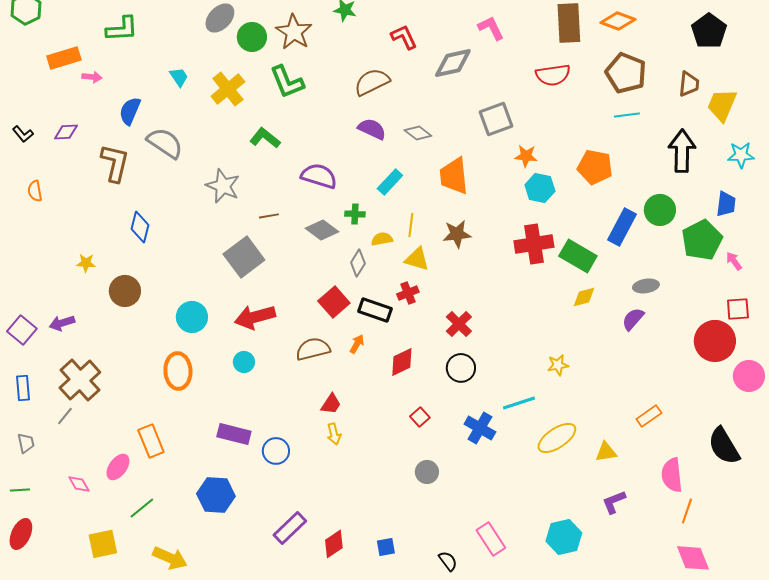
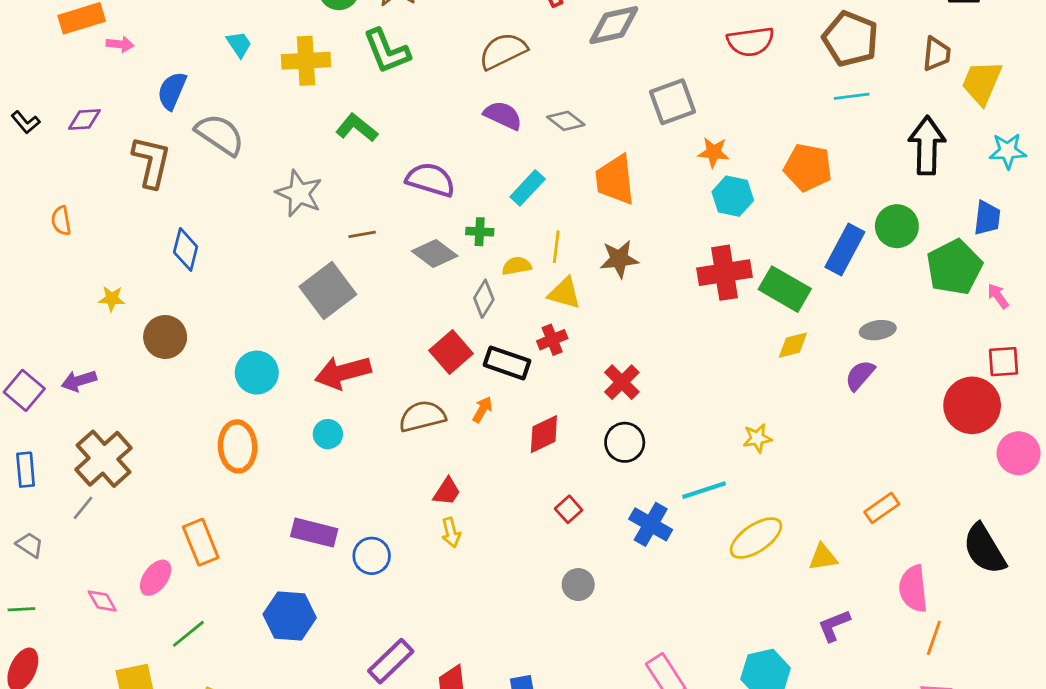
yellow cross: (228, 89) -> (306, 61), turned 36
orange semicircle: (35, 191) -> (61, 221), moved
gray trapezoid: (26, 443) -> (30, 545), turned -45

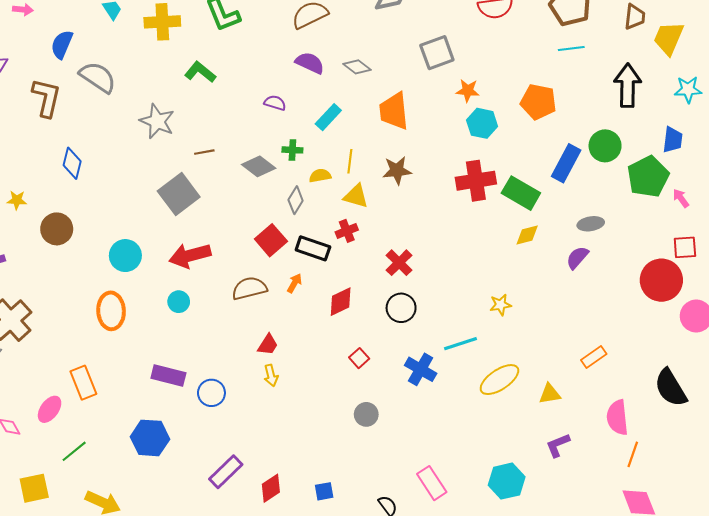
purple semicircle: (430, 180) -> (275, 103), moved, size x0.6

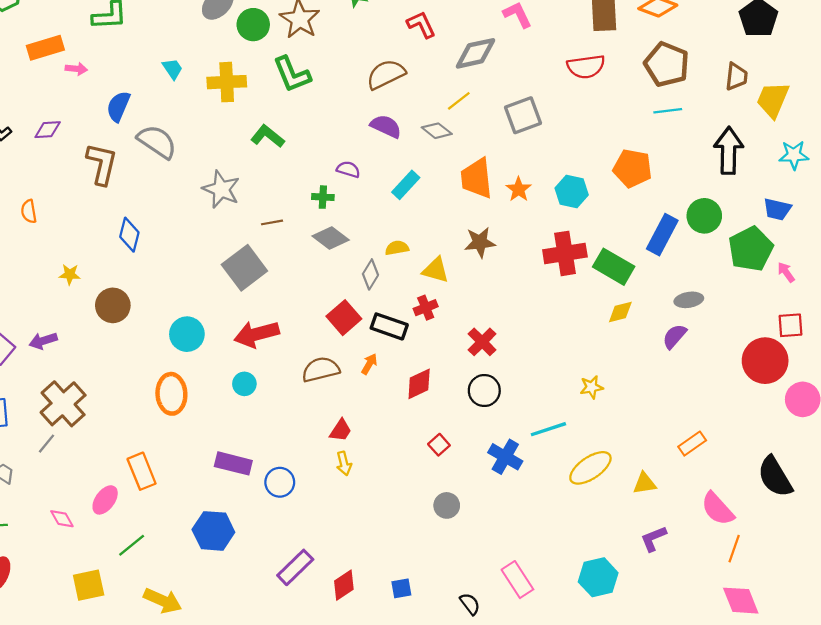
orange star: (468, 91) -> (519, 189), moved, turned 30
blue trapezoid: (673, 140) -> (777, 209), turned 96
green cross: (292, 150) -> (323, 197), moved
yellow line: (350, 161) -> (459, 101), moved, turned 45
pink semicircle: (617, 417) -> (718, 509), turned -36

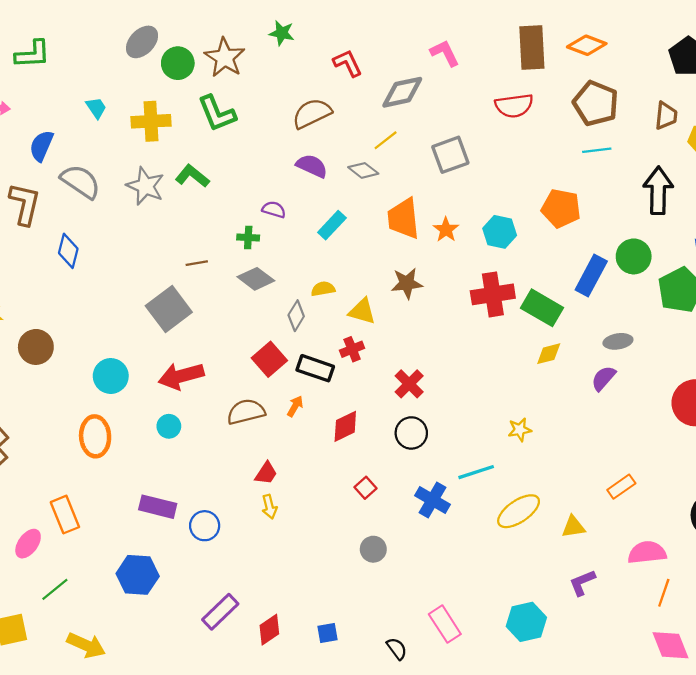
gray star: (221, 189) -> (145, 186), moved
blue diamond: (129, 235) -> (68, 251), moved
pink semicircle: (718, 509) -> (647, 553), turned 126

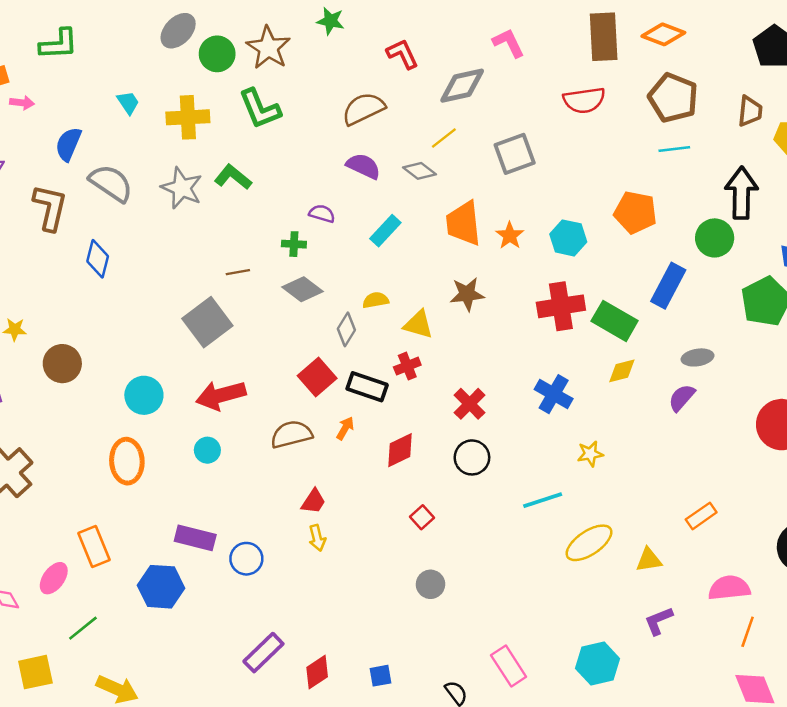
green circle: (634, 256) -> (715, 238), moved
blue cross: (433, 500) -> (554, 394), moved
blue hexagon: (138, 575) -> (161, 587), moved

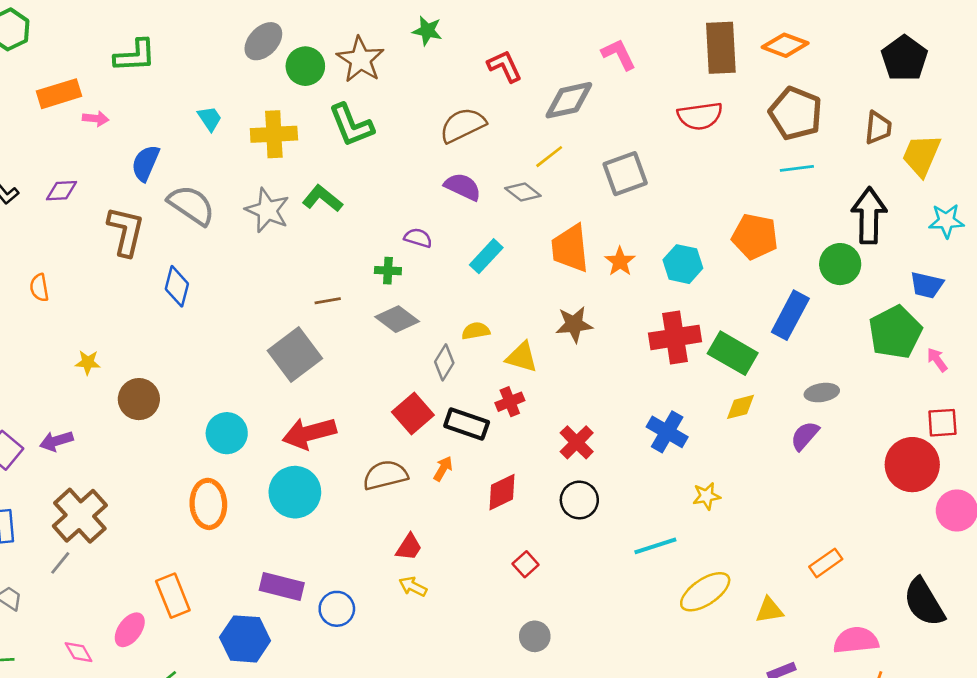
cyan circle: (207, 450) -> (295, 492), size x1.8
yellow arrow: (317, 538) -> (413, 587), turned 130

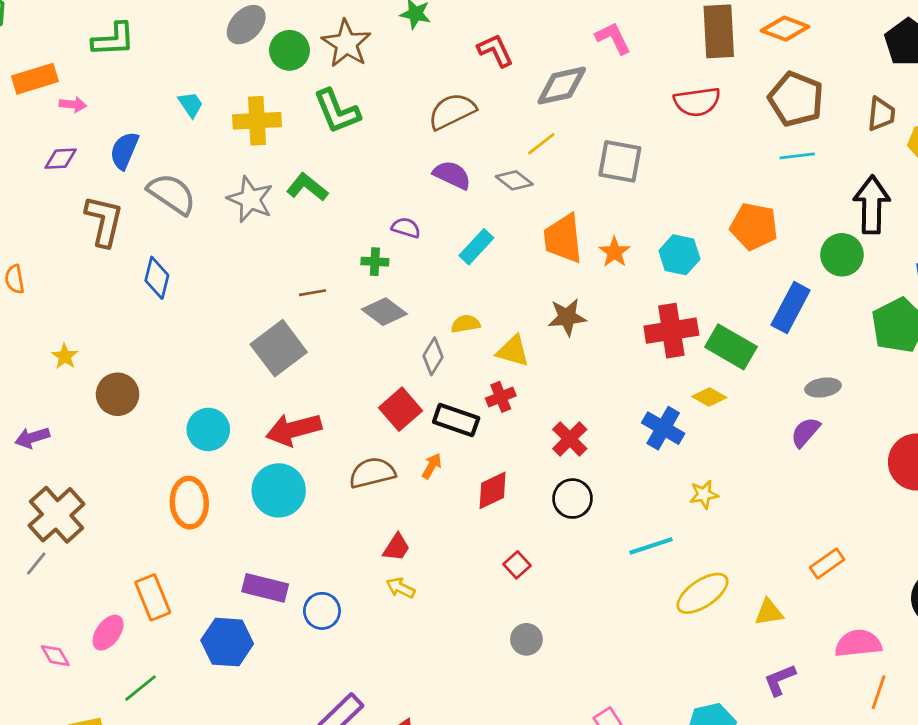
gray square: (625, 174) -> (620, 161), turned 30
purple diamond: (62, 191) -> (61, 159), moved
yellow star: (88, 362) -> (65, 356), turned 30
yellow diamond: (741, 407) -> (709, 397), moved, turned 44

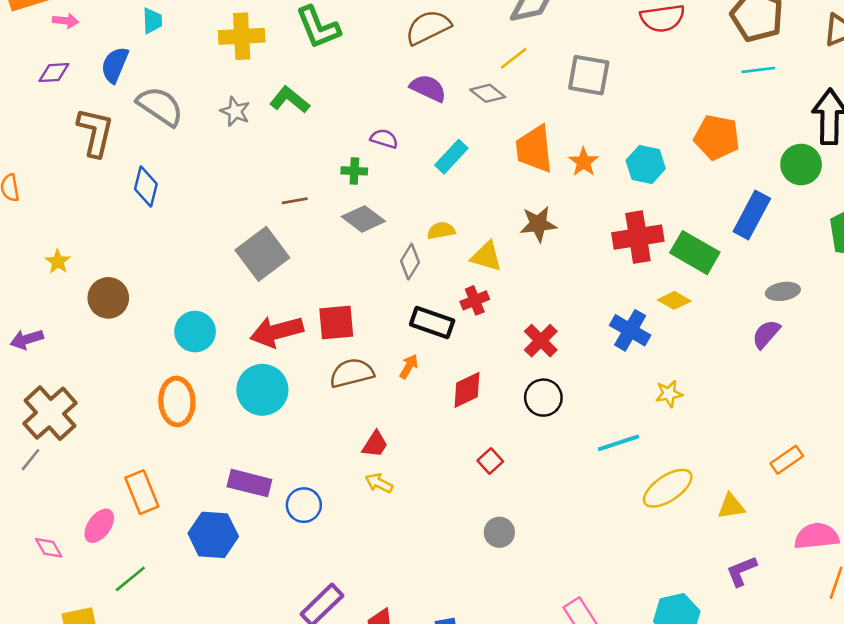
cyan trapezoid: (191, 104) -> (152, 21), moved, turned 32
gray star: (250, 199) -> (235, 111), size x0.7
red square: (401, 409) -> (336, 322), moved, turned 36

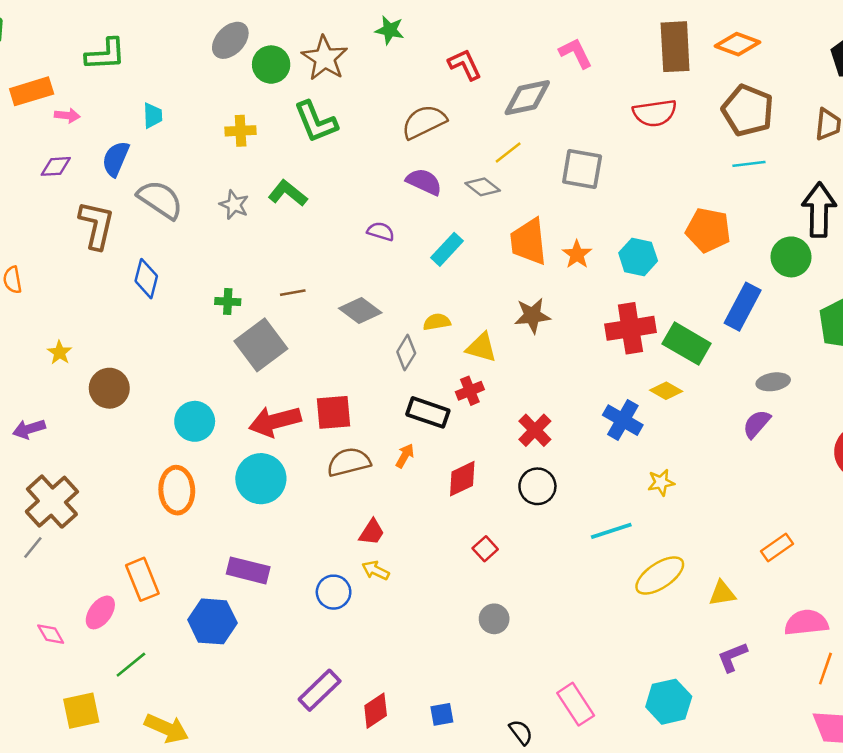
yellow cross: (242, 36) -> (241, 131), size x0.7
green cross: (354, 171) -> (228, 302), moved
blue circle: (304, 505) -> (334, 592), moved

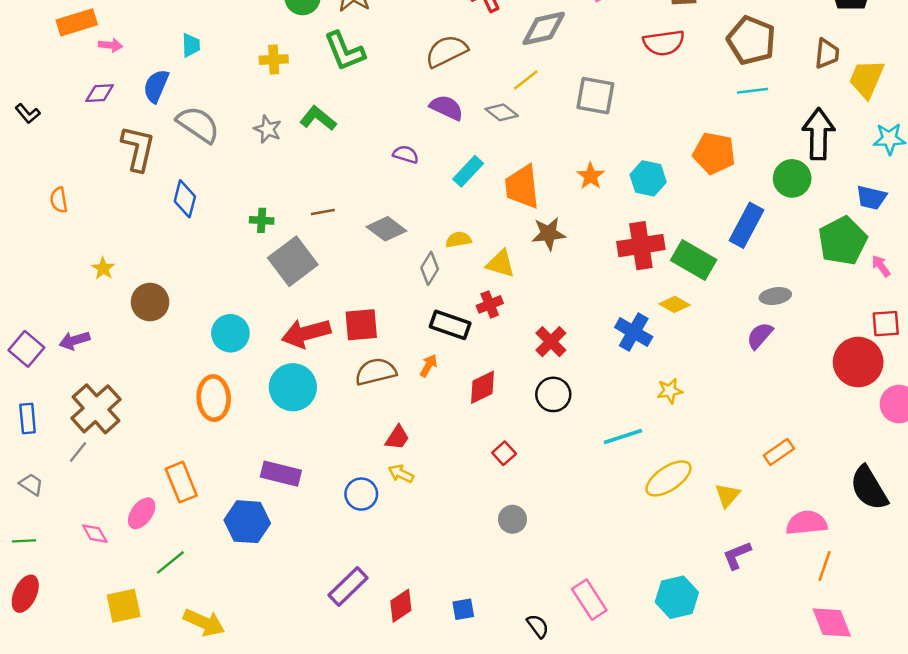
orange trapezoid: (529, 242) -> (522, 187), moved
yellow triangle: (722, 593) -> (727, 495), turned -40

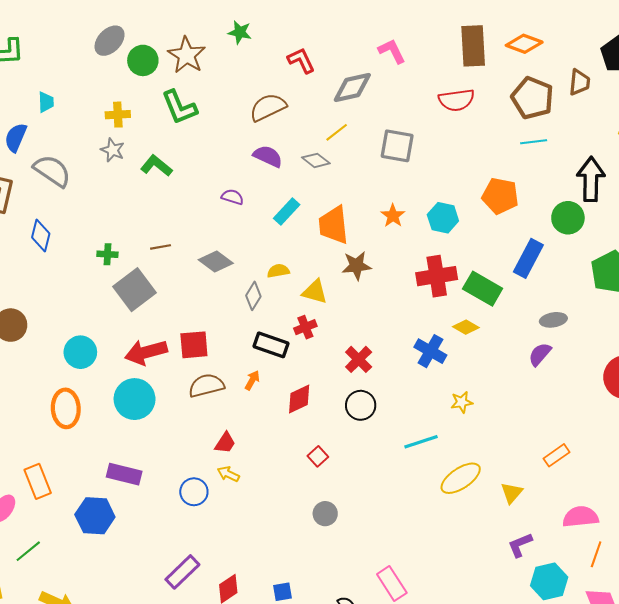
brown trapezoid: (827, 54) -> (579, 82), moved
gray star: (268, 129) -> (113, 150), moved
cyan hexagon: (677, 597) -> (549, 581), moved

